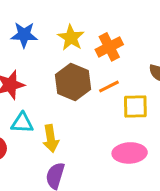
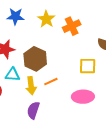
brown hexagon: (73, 82) -> (35, 59), moved
orange line: (109, 86) -> (51, 82), moved

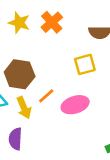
pink ellipse: (83, 97) -> (75, 105), moved
purple semicircle: (33, 110) -> (15, 139), moved

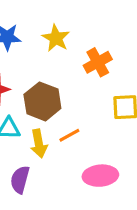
orange cross: (52, 22) -> (98, 62), moved
pink ellipse: (75, 105) -> (100, 176), moved

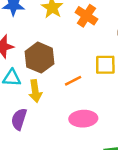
orange cross: (98, 62) -> (86, 16), moved, turned -30
orange line: (69, 135) -> (73, 81), moved

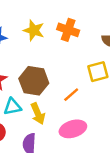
pink ellipse: (83, 119) -> (73, 129), moved

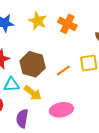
orange line: (71, 95) -> (63, 71), moved
yellow arrow: (38, 114) -> (33, 93), turned -36

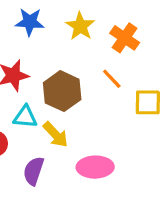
orange line: (63, 71) -> (112, 79), moved, turned 72

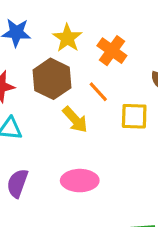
brown hexagon: (62, 91) -> (52, 79), moved
yellow arrow: (56, 135) -> (75, 120), moved

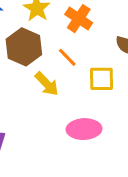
pink ellipse: (80, 181) -> (84, 129), moved

